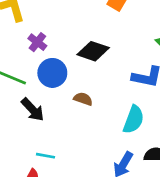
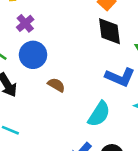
black diamond: (93, 51) -> (109, 31), moved, turned 52

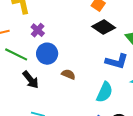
black diamond: (109, 31) -> (104, 27), turned -40

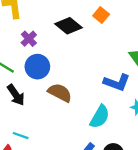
black diamond: (104, 27) -> (68, 26), moved
brown semicircle: (68, 74) -> (60, 93), size x1.5

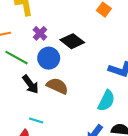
black diamond: (68, 26) -> (72, 41), moved
brown semicircle: (60, 93) -> (57, 86), moved

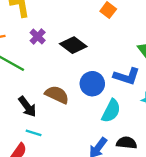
blue circle: (49, 58) -> (92, 84), moved
black arrow: (30, 84) -> (27, 107), moved

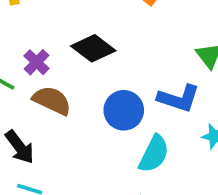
purple cross: (38, 37) -> (37, 62), moved
brown semicircle: (57, 95) -> (52, 101), moved

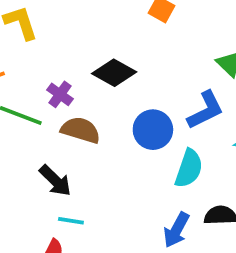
blue L-shape: (179, 98) -> (206, 110), turned -36

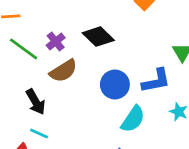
brown semicircle: (81, 130) -> (63, 71), turned 116

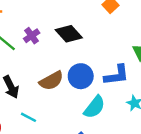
brown semicircle: (63, 71) -> (51, 81), moved
cyan line: (39, 133) -> (28, 117), moved

